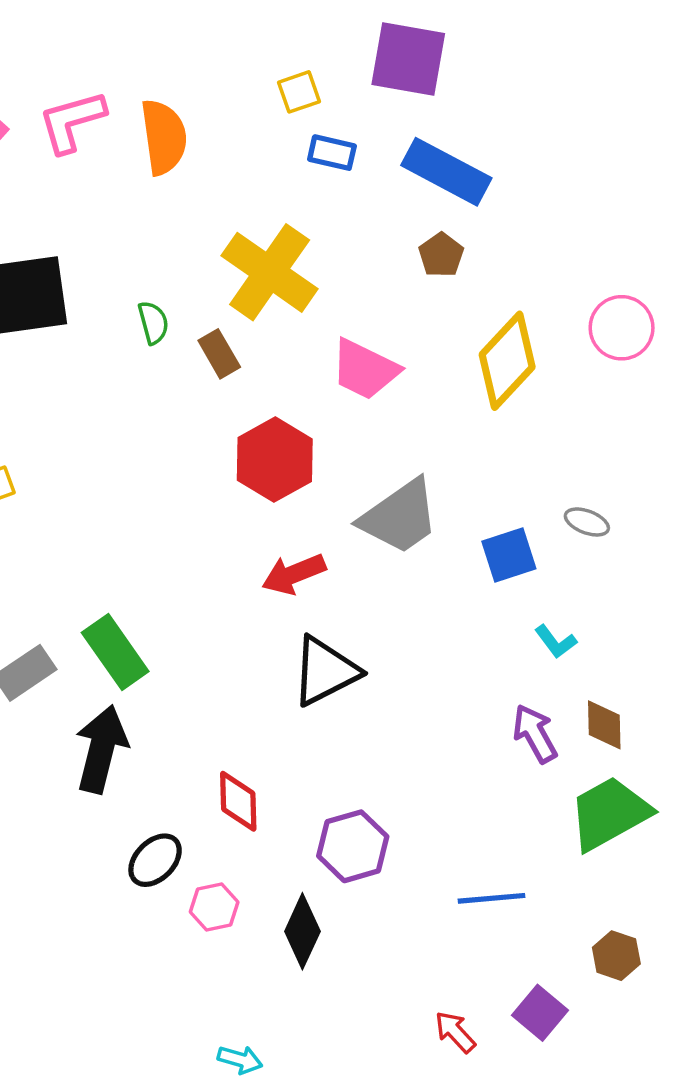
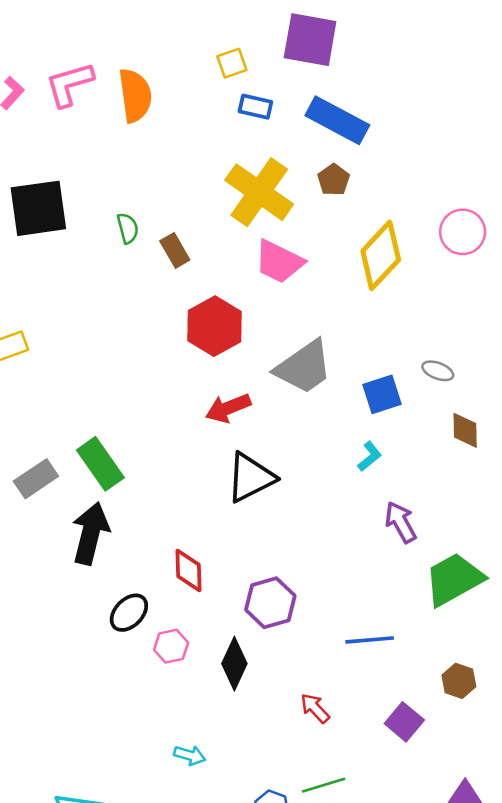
yellow cross: (270, 272) -> (259, 192), moved
cyan L-shape: (556, 642) -> (370, 456), moved, turned -92
brown diamond: (604, 725) -> (465, 430), moved
red arrow: (455, 1032) -> (315, 708), moved

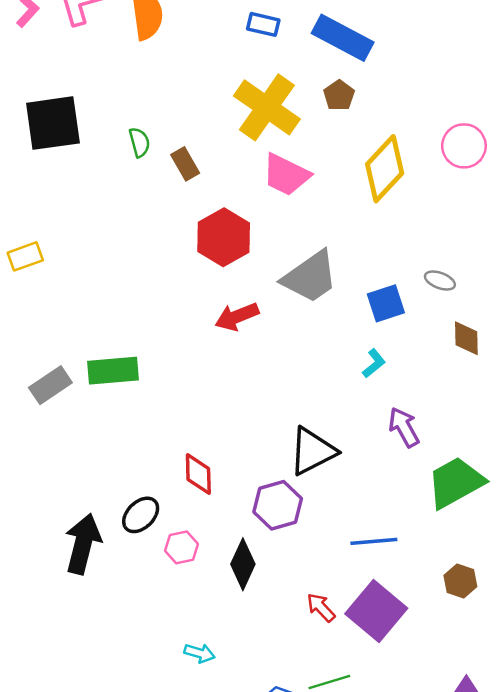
green rectangle: (100, 464) -> (113, 371), turned -60
black triangle: (250, 477) -> (313, 451), moved
black arrow: (90, 533) -> (83, 544), moved
purple square: (404, 722) -> (376, 611), moved, size x1.6

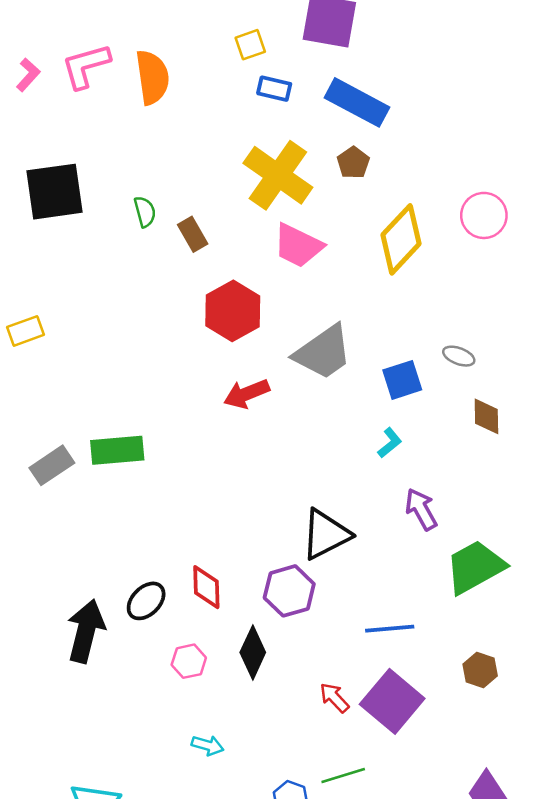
red diamond: (198, 474) -> (206, 587), moved
pink hexagon: (182, 547) -> (189, 661), moved

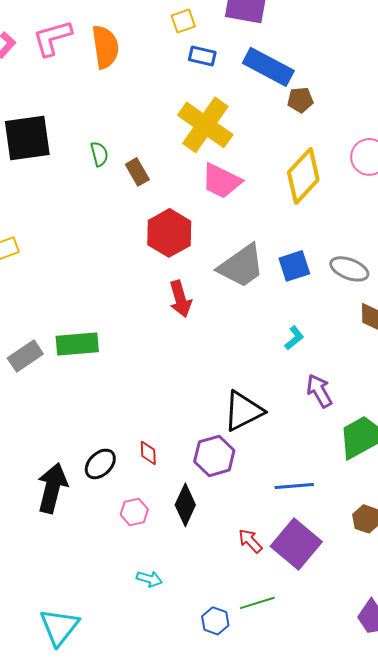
brown pentagon: (353, 163) -> (300, 100), moved, turned 30
gray ellipse: (459, 356) -> (349, 269), size x1.5
blue square: (402, 380) -> (294, 266), moved
red arrow: (247, 394) -> (180, 299), turned -84
red diamond: (206, 587) -> (148, 453), size x0.7

